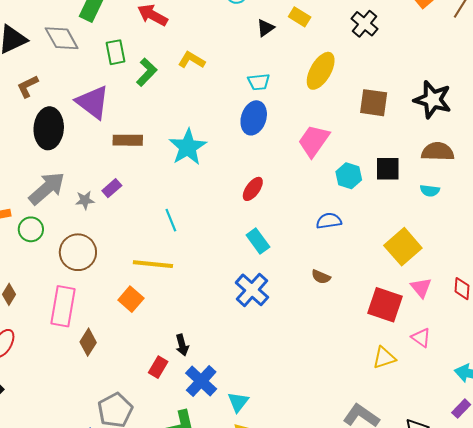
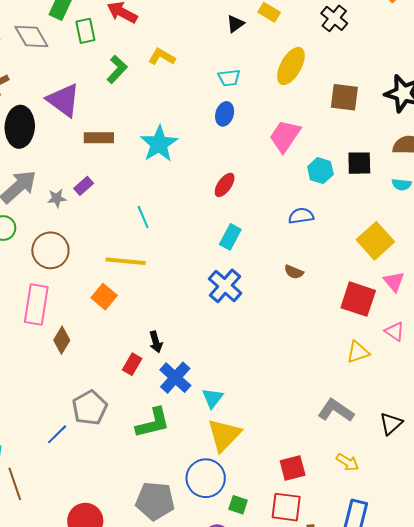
green rectangle: (116, 52) -> (85, 31), moved
blue ellipse: (254, 118) -> (225, 114), size x0.7
cyan rectangle: (258, 241) -> (230, 237), turned 65

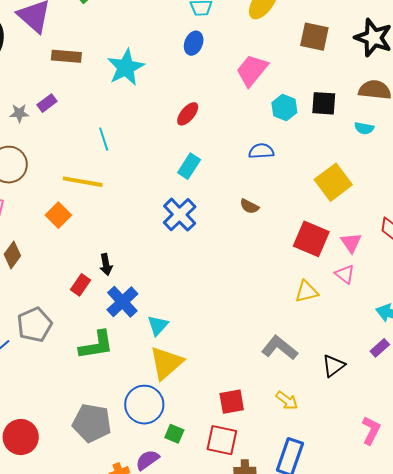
pink triangle: (394, 282) -> (351, 243), moved

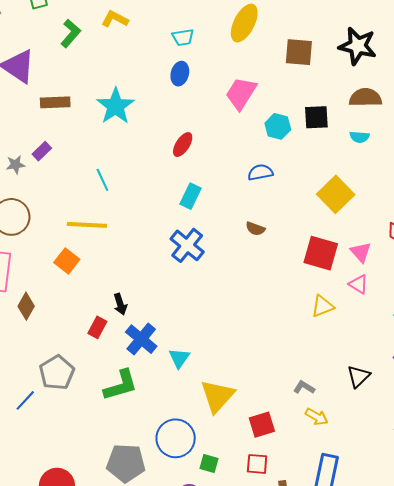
gray L-shape: (280, 348) -> (304, 387), moved, size x0.6
yellow triangle: (166, 363) -> (217, 396), moved
red square: (222, 440) -> (257, 464), size x0.7

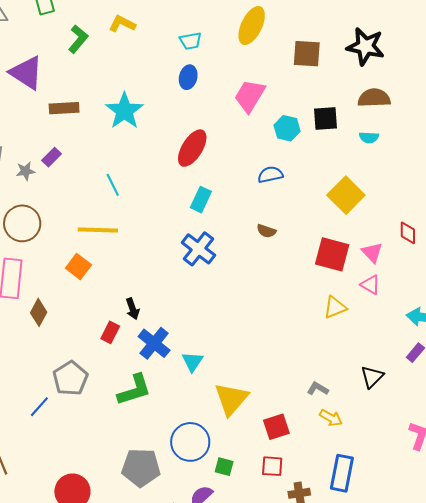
red ellipse: (183, 145) -> (192, 148), size x1.5

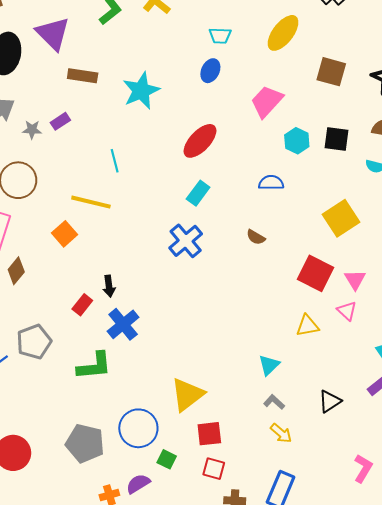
cyan triangle: (192, 362) -> (269, 365), moved
red square: (276, 427) -> (209, 434), moved

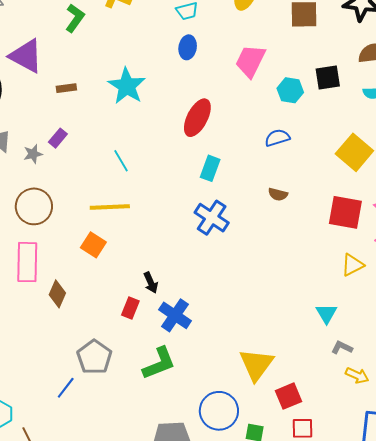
brown rectangle: (83, 76) -> (66, 88), size x0.7

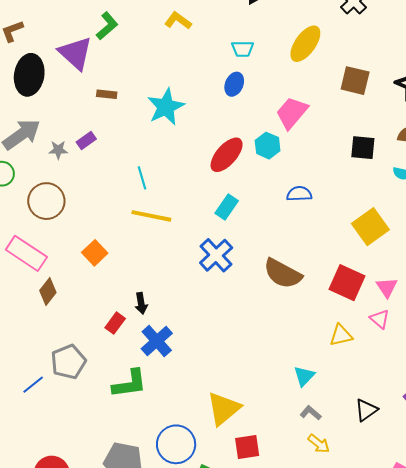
green L-shape: (75, 18) -> (107, 26), moved
cyan hexagon: (290, 90) -> (268, 146), moved
brown semicircle: (278, 194) -> (283, 274), moved, size x2.0
yellow line: (110, 207) -> (151, 216), moved
pink rectangle: (27, 262) -> (26, 253), turned -72

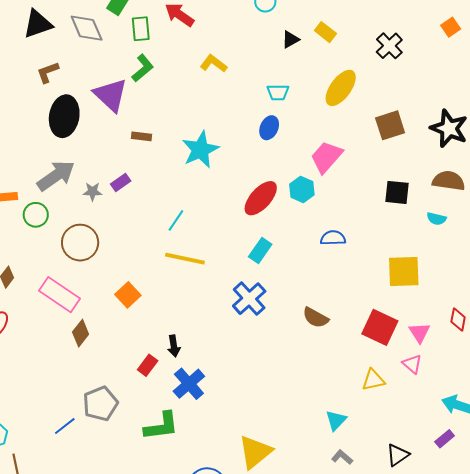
brown square: (355, 81) -> (390, 125), turned -32
cyan line: (142, 178) -> (176, 220), turned 50
yellow square: (370, 227) -> (404, 272), turned 33
brown semicircle: (283, 274) -> (316, 318), size x0.7

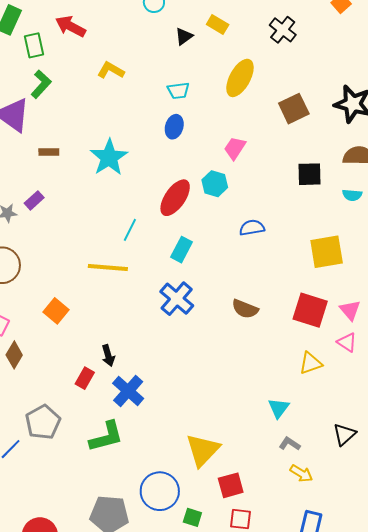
pink trapezoid: (326, 157) -> (235, 148), size x0.7
cyan line: (176, 220) -> (130, 230), moved

